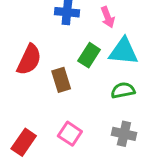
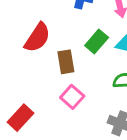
pink square: (70, 134) -> (72, 97), moved

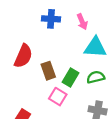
green rectangle: (97, 42) -> (70, 77), moved

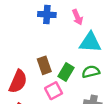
red semicircle: (23, 56) -> (18, 82), moved
pink square: (58, 97) -> (54, 91), turned 30

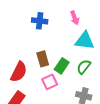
blue cross: (47, 14) -> (40, 21), moved
green semicircle: (91, 72) -> (84, 67), turned -42

